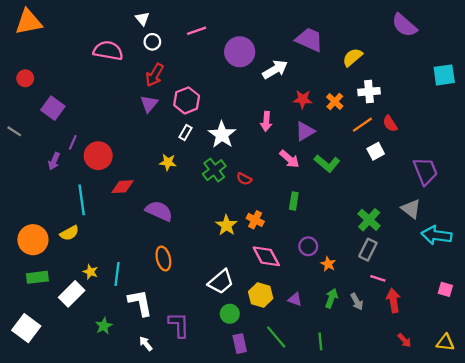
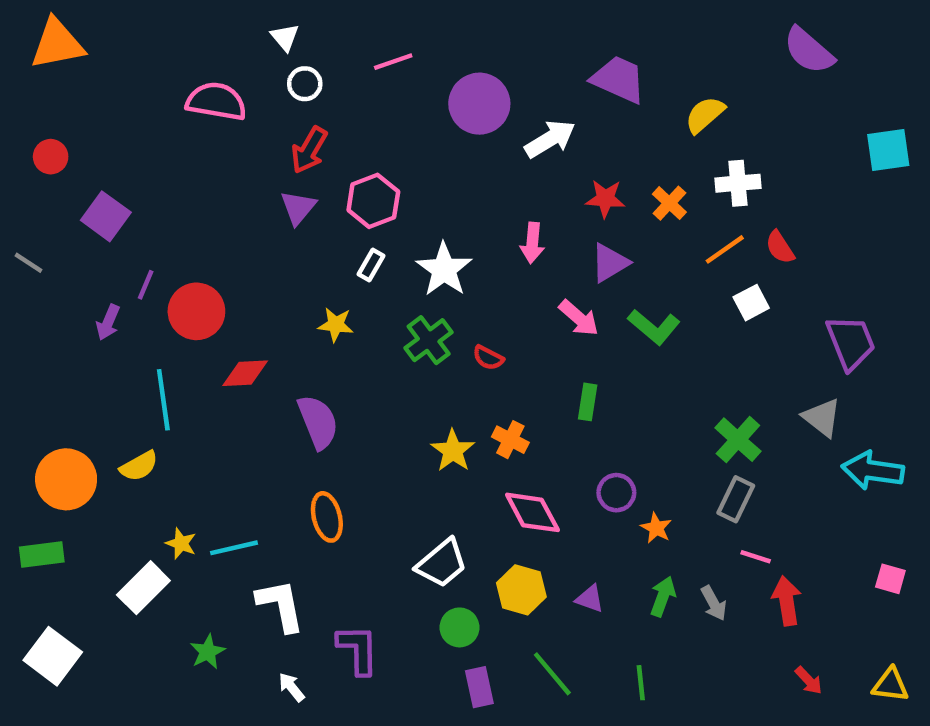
purple semicircle: (159, 211) -> (318, 422), turned 44
cyan line: (117, 274) -> (234, 548), turned 70
green rectangle: (37, 277) -> (42, 554), moved

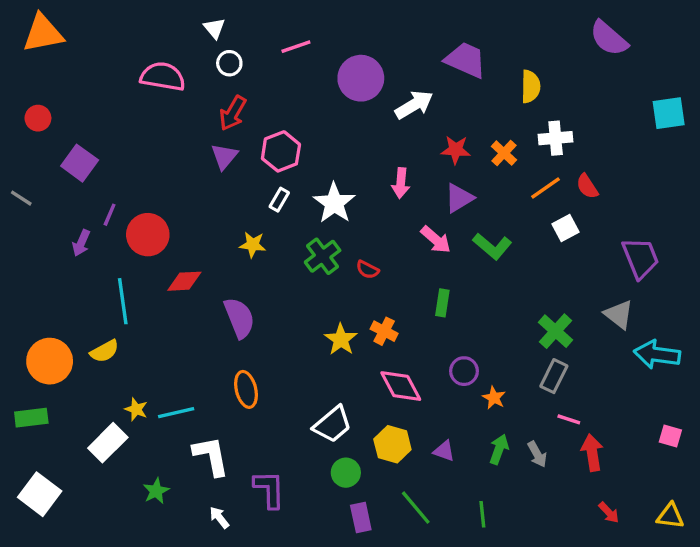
yellow semicircle: (705, 115) -> (531, 87), turned 132

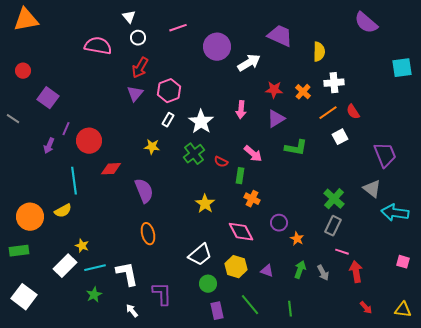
pink arrow: (436, 240) -> (253, 154), moved
green L-shape: (492, 246) -> (296, 148), turned -30
green rectangle: (442, 303) -> (240, 176), moved
orange cross: (384, 331) -> (252, 199), moved
cyan line: (176, 413) -> (95, 268), moved

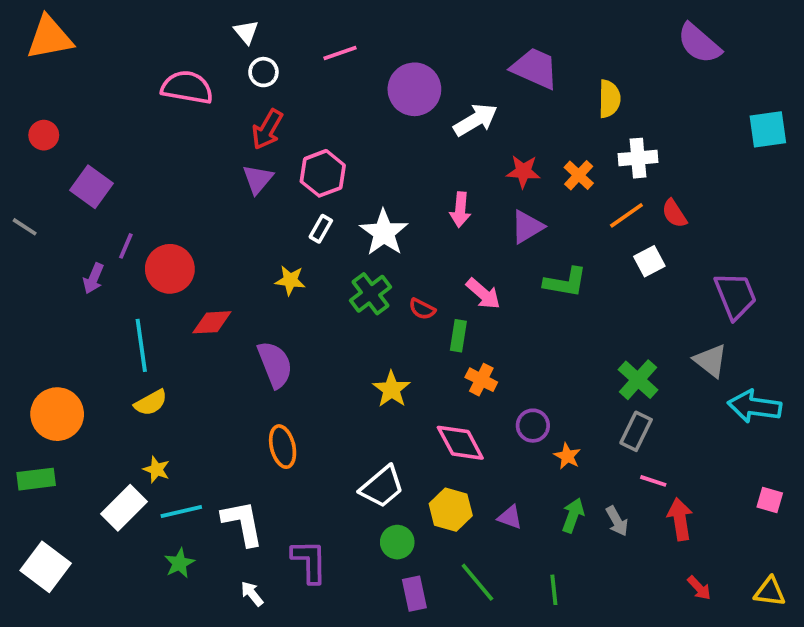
yellow semicircle: (63, 211) -> (151, 403), moved

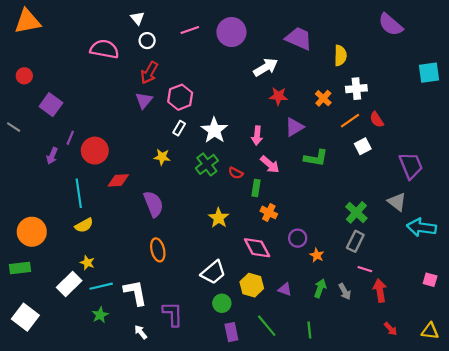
purple circle: (414, 89) -> (231, 32), moved
red star: (523, 171) -> (278, 96), moved
pink arrow: (460, 210) -> (257, 136), moved

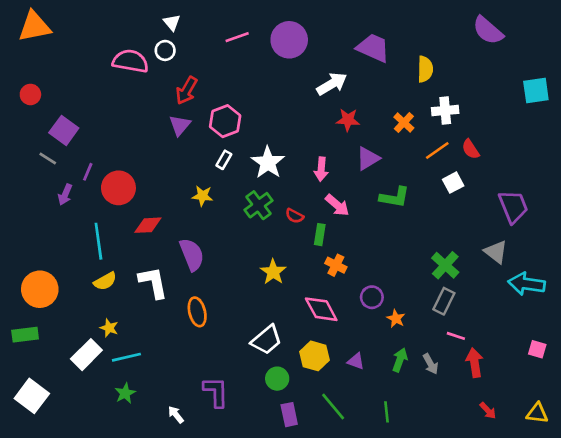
white circle: (147, 41) -> (165, 50), moved
gray line: (14, 127) -> (48, 159), moved
white L-shape: (135, 293) -> (153, 283), moved

